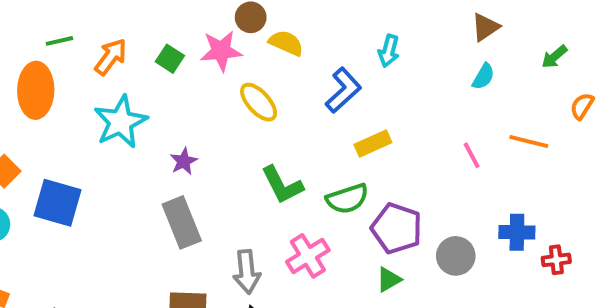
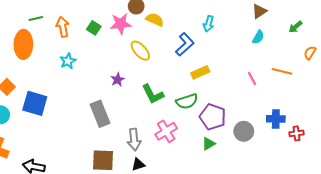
orange arrow: (111, 57) -> (63, 27), turned -48
cyan star: (121, 122) -> (68, 61), size x0.6
purple star: (184, 161) -> (118, 80), moved

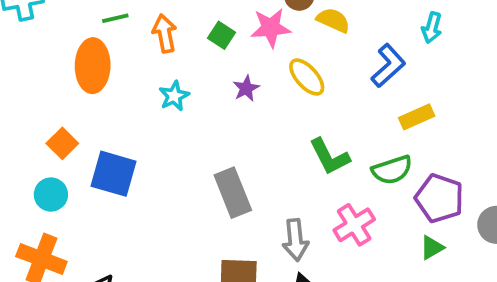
purple star: (118, 80) -> (246, 88), moved

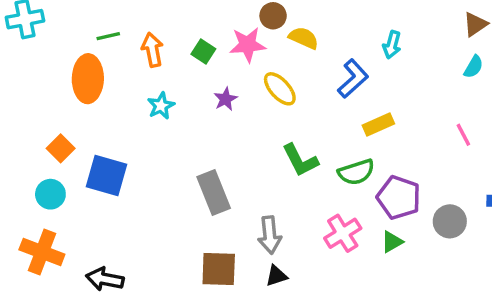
pink cross: (354, 225) -> (343, 233), moved

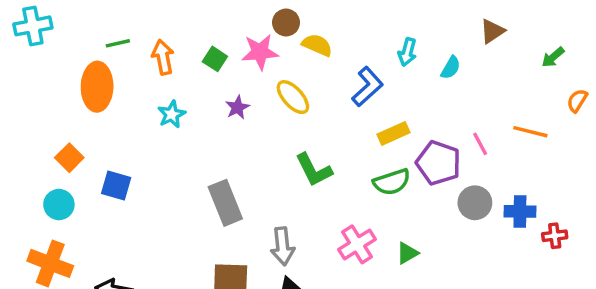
cyan semicircle: (474, 67) -> (451, 68), moved
green semicircle: (356, 172) -> (392, 182), moved
blue square: (107, 176) -> (116, 185), size x0.7
purple pentagon: (399, 198) -> (439, 163), moved
gray circle: (450, 221) -> (475, 203), moved

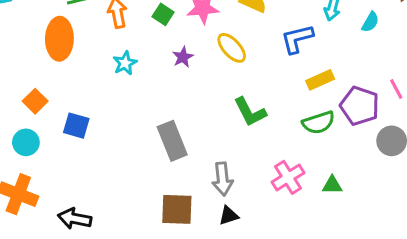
blue L-shape: (367, 87) -> (297, 39), turned -152
green triangle: (407, 253) -> (332, 185), turned 30

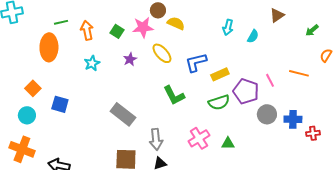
blue L-shape: (297, 39) -> (196, 62), moved
gray rectangle: (172, 141) -> (123, 114), turned -30

